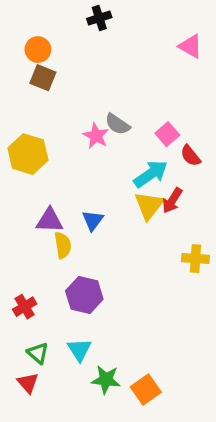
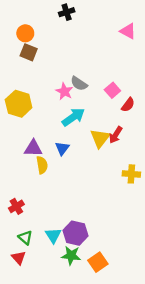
red semicircle: (190, 156) -> (128, 105), turned -104
cyan arrow: (151, 174) -> (73, 117), moved
purple hexagon: (84, 295) -> (76, 233), moved

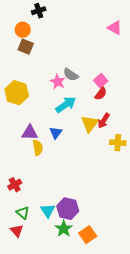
black cross: (67, 12) -> (39, 11), moved
red semicircle: (128, 105) -> (101, 94), moved
yellow cross: (131, 174) -> (118, 143), moved
green star: (71, 255) -> (64, 229), turned 30

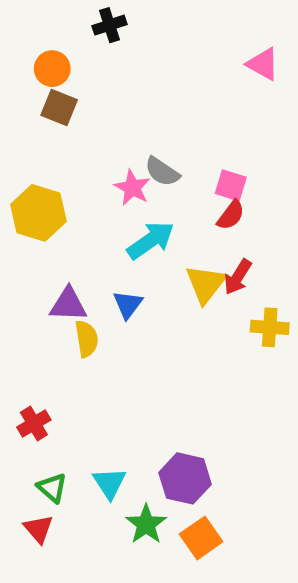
black cross: (39, 11) -> (109, 25), moved
pink square: (101, 81) -> (231, 185), turned -32
purple hexagon: (68, 209) -> (185, 478), moved

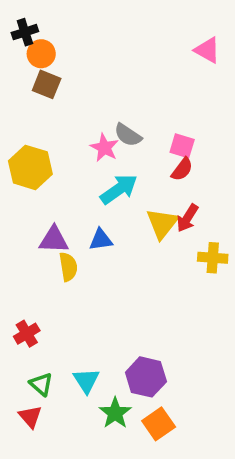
black cross: (109, 25) -> (25, 32), moved
blue triangle: (128, 304) -> (101, 240), turned 45

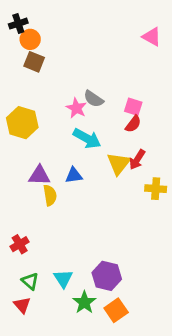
cyan arrow: (119, 189) -> (87, 138), turned 64

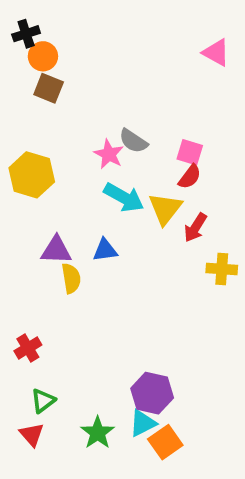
yellow triangle: (119, 164) -> (165, 209), moved
cyan triangle: (63, 279) -> (143, 423), moved, turned 36
green triangle: (30, 281) -> (43, 401), turned 42
green star: (84, 302) -> (98, 433), moved

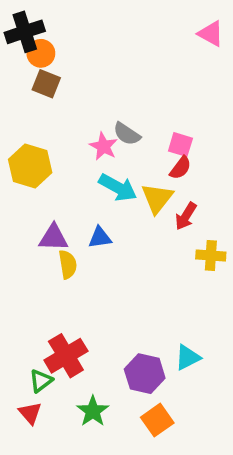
black cross: (26, 34) -> (25, 32), size x1.5
pink triangle: (216, 53) -> (211, 34), moved
red cross: (28, 348) -> (66, 356), moved, size x1.6
cyan triangle: (143, 423) -> (188, 357), moved

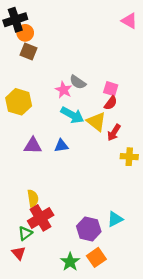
yellow triangle: (157, 198) -> (96, 122), turned -30
yellow semicircle: (68, 264) -> (33, 198), moved
green star: (93, 411) -> (70, 262), moved

